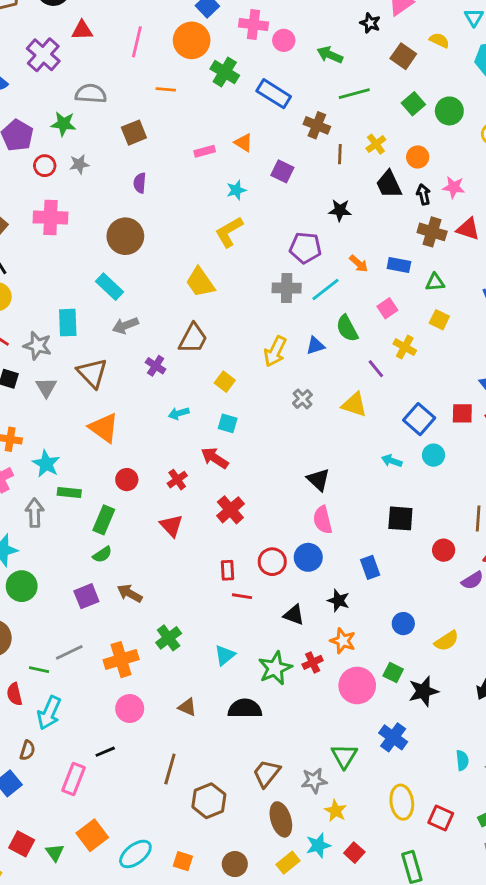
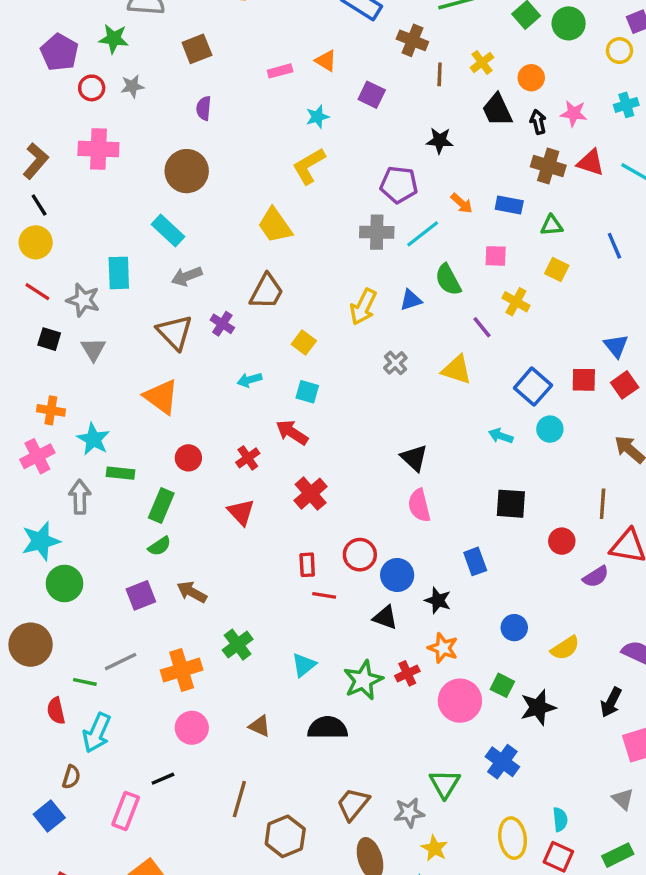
pink square: (387, 308) -> (496, 256), turned 36
brown triangle: (92, 373) -> (175, 332), moved
blue circle: (308, 557) -> (397, 575), moved
cyan semicircle: (462, 760) -> (560, 819), moved

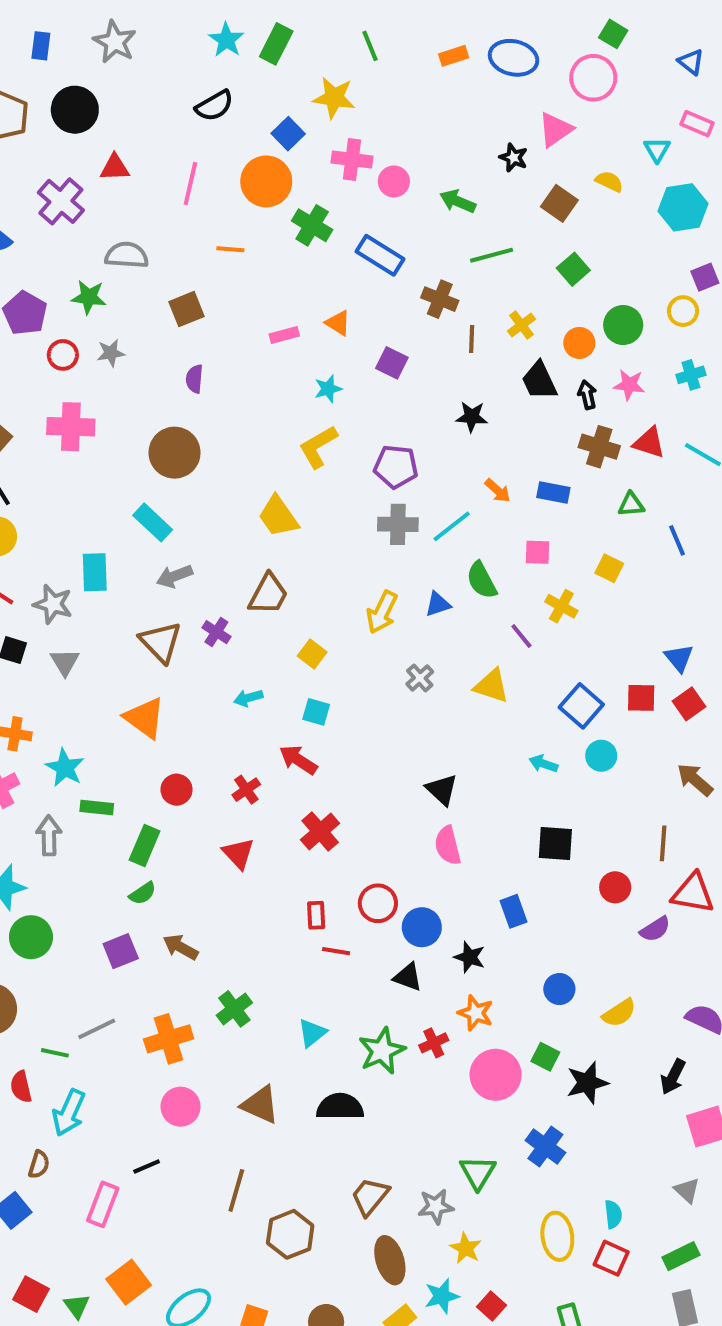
green circle: (569, 23) -> (623, 325), moved
purple pentagon: (399, 185) -> (396, 467), moved
green triangle: (552, 225) -> (631, 504), moved
brown triangle: (260, 726) -> (260, 1105), size x1.5

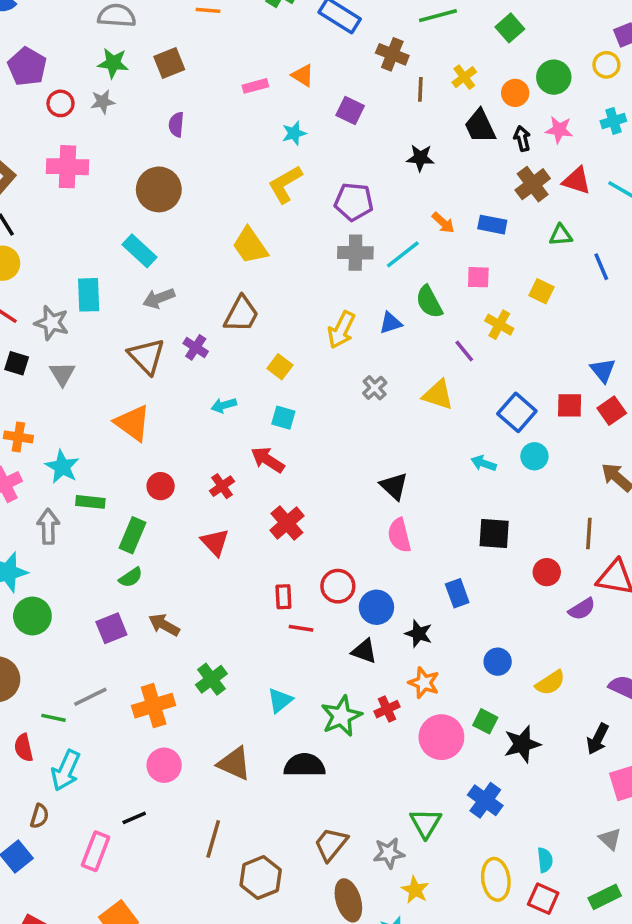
green star: (89, 297) -> (113, 63), moved
brown cross: (599, 447) -> (533, 184), turned 36

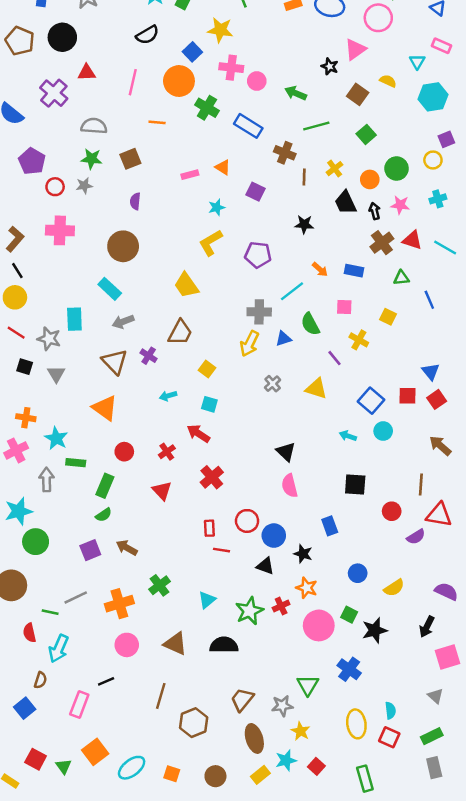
gray cross: (355, 253) -> (259, 312), moved

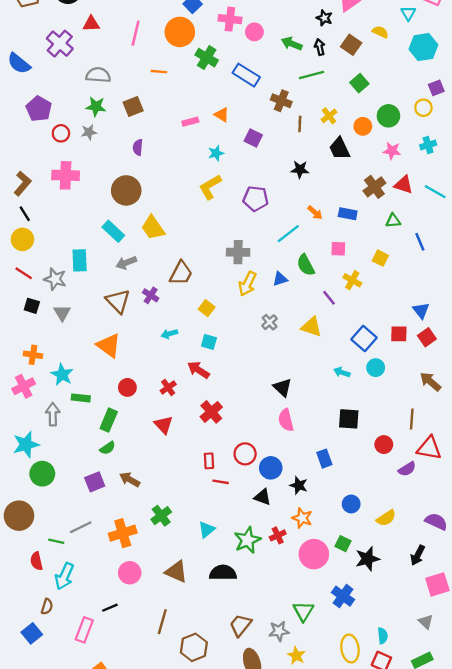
black arrow: (375, 211) -> (320, 47), moved
yellow trapezoid: (186, 285) -> (153, 228), moved
gray cross: (259, 312) -> (238, 252), moved

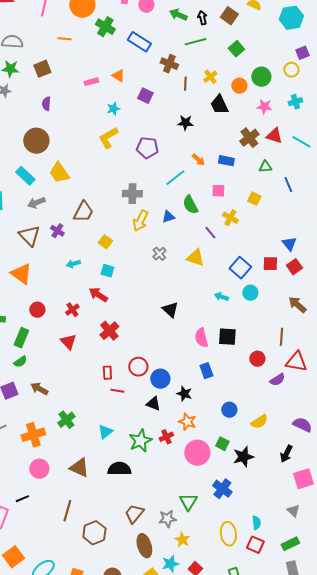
pink semicircle: (286, 420) -> (201, 338), moved

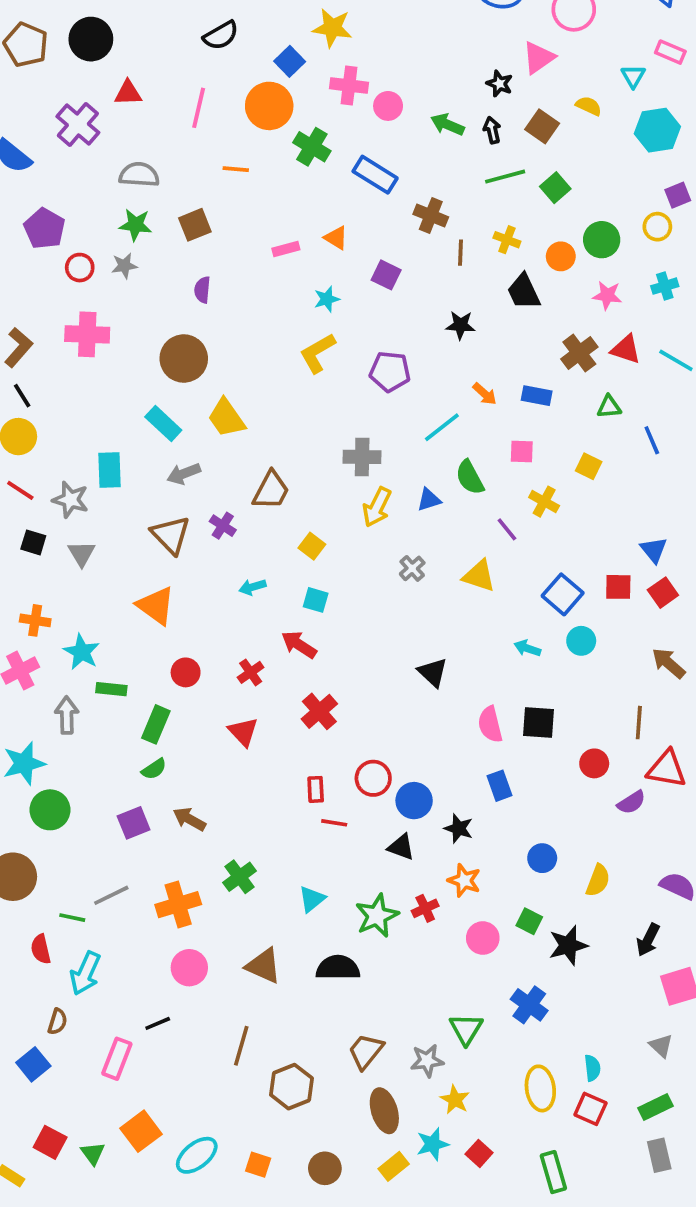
green line: (195, 42) -> (505, 177), moved
yellow cross: (210, 77) -> (507, 240), turned -32
yellow semicircle: (259, 422) -> (598, 880), turned -36
pink circle: (197, 453) -> (483, 938), size x0.7

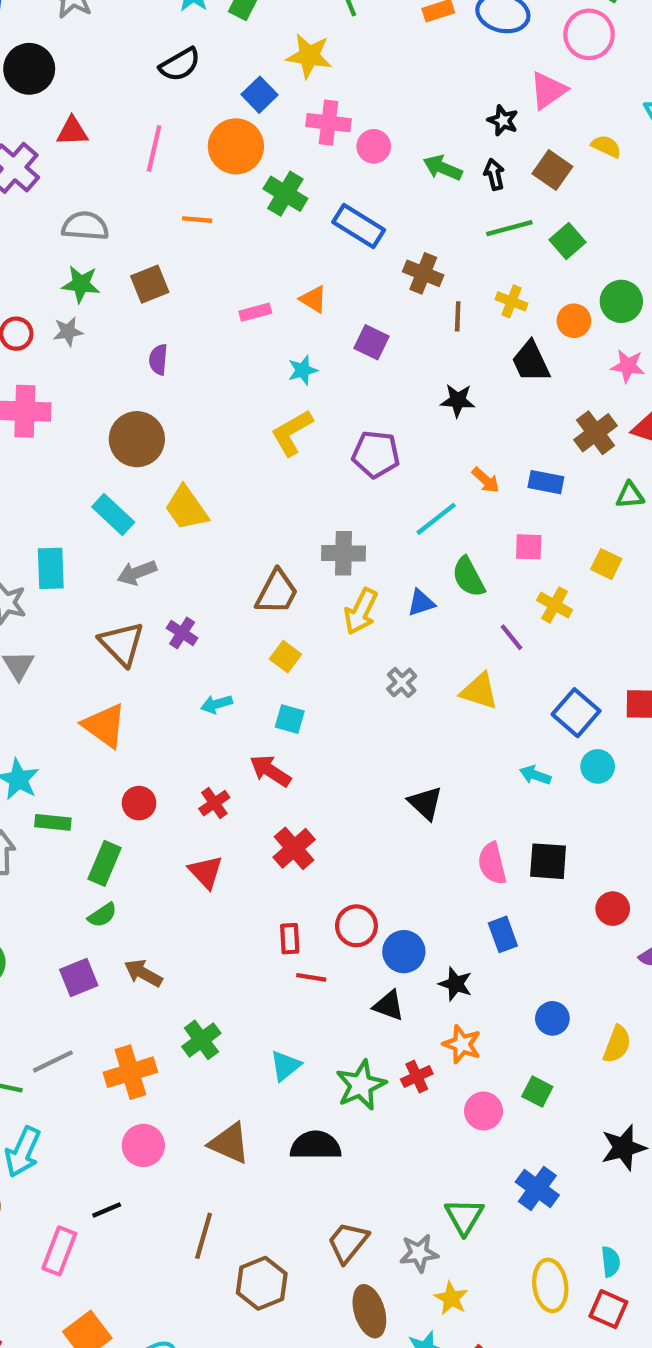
brown trapezoid: (271, 490) -> (277, 592), moved
black star: (568, 945) -> (623, 1148), moved

